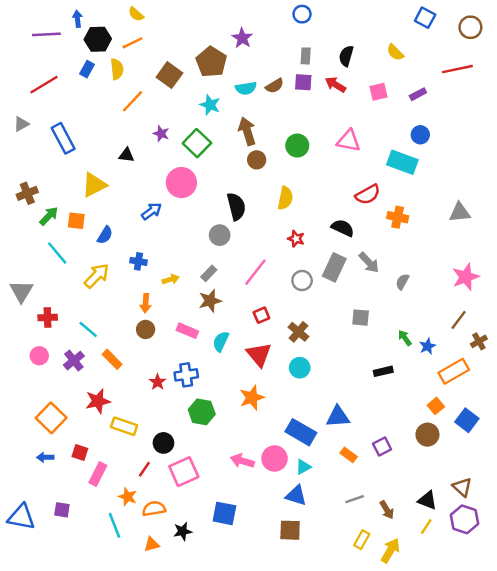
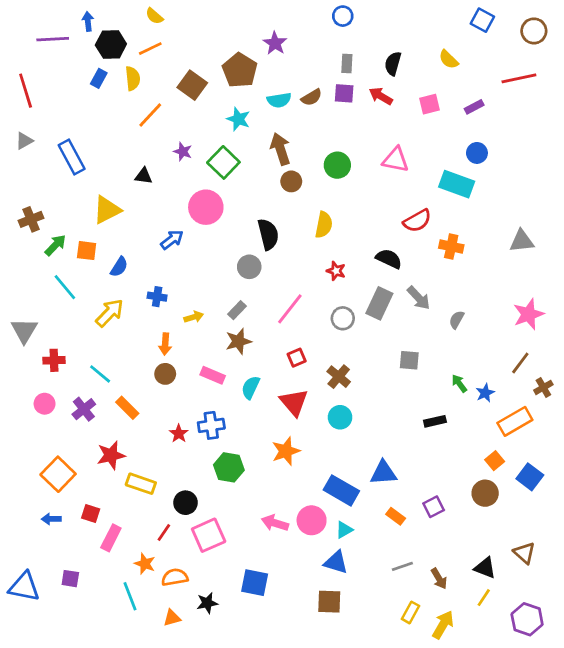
red line: (44, 85) -> (26, 91), moved, turned -76
purple hexagon: (464, 519) -> (527, 619), moved

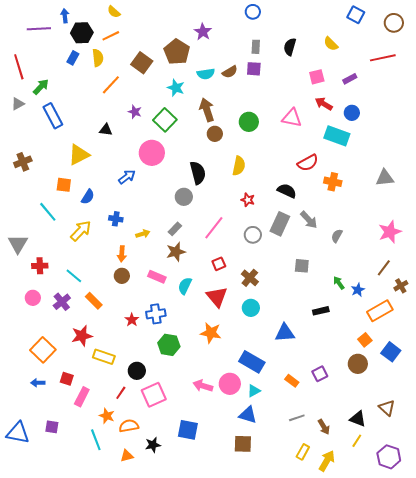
red arrow: (381, 96) -> (324, 104), moved
green arrow: (55, 245) -> (41, 87), moved
orange star: (286, 451) -> (211, 333), turned 30
blue triangle: (383, 473) -> (285, 333), moved

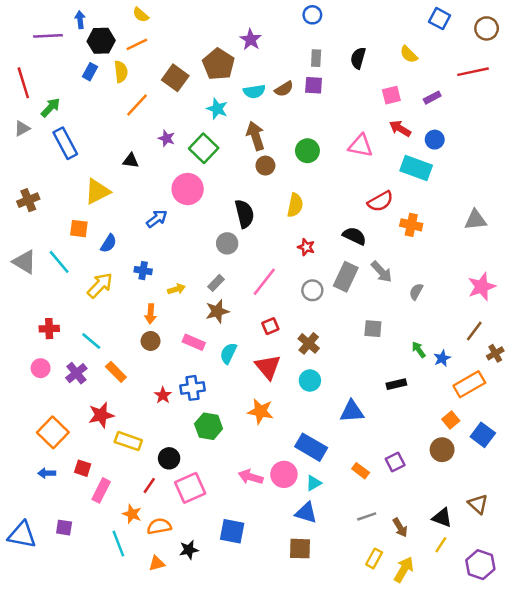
gray triangle: (18, 244) -> (25, 262), moved, turned -30

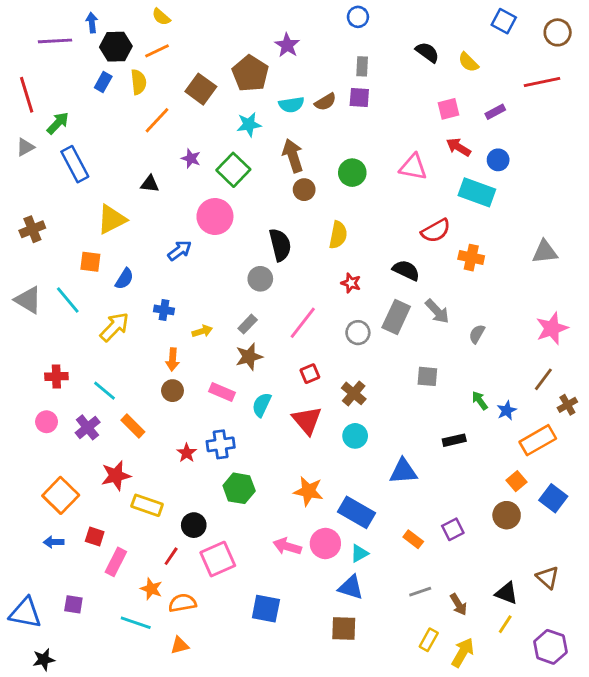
black semicircle: (358, 58) -> (427, 52), moved, turned 110
cyan star: (217, 109) -> (249, 124), turned -30
orange star: (260, 411) -> (308, 491), moved
cyan line: (118, 544) -> (136, 623), turned -50
black star: (189, 550) -> (44, 660), moved

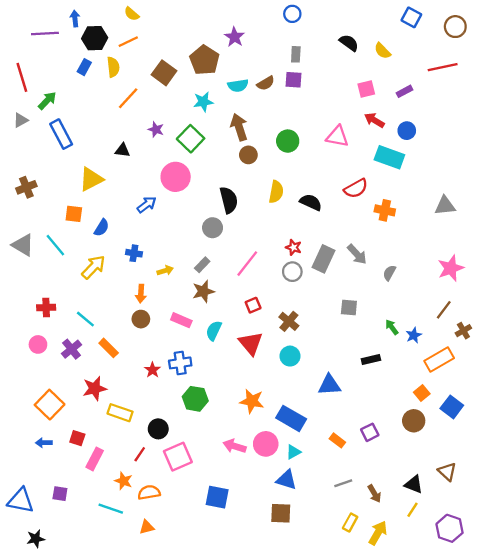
black semicircle: (406, 270) -> (311, 202), moved
red star: (351, 283) -> (293, 247), moved

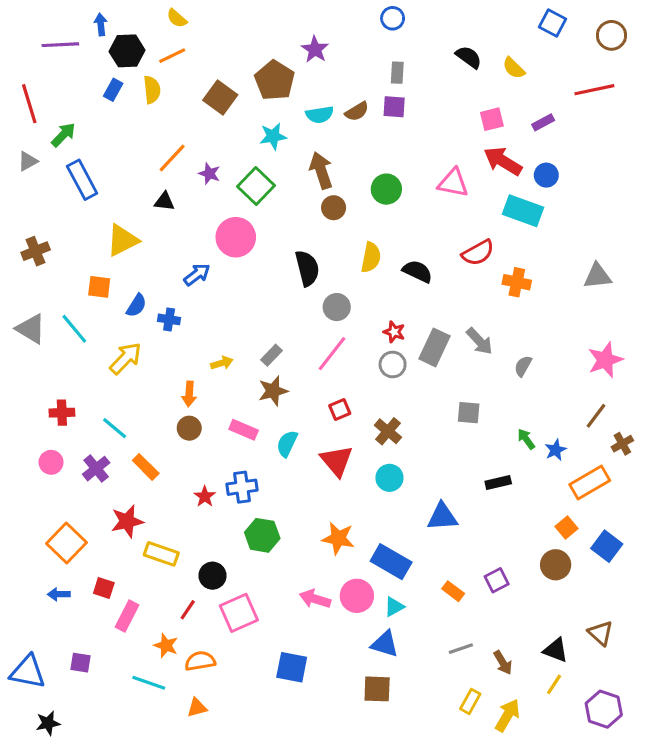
orange line: (128, 98) -> (172, 158), moved
red arrow: (374, 120) -> (503, 161), size x1.4
gray circle: (213, 228) -> (337, 307), moved
blue cross: (134, 253) -> (169, 319), moved

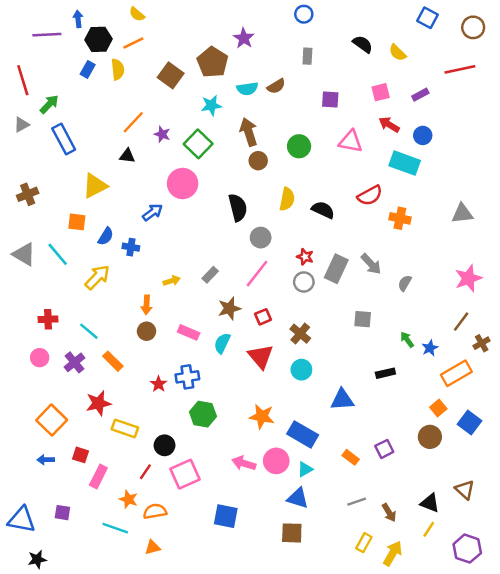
purple square: (394, 107) -> (330, 99), moved
red arrow: (503, 161) -> (389, 125), size x0.7
brown star: (273, 391) -> (229, 308), moved

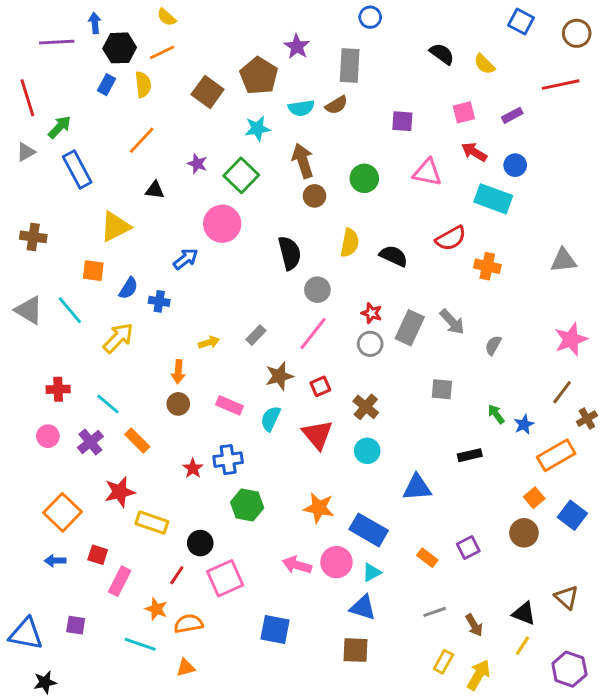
gray rectangle: (307, 56) -> (350, 66), moved, size x1.6
orange line: (133, 122) -> (142, 140), moved
brown cross: (28, 194) -> (33, 237), turned 30

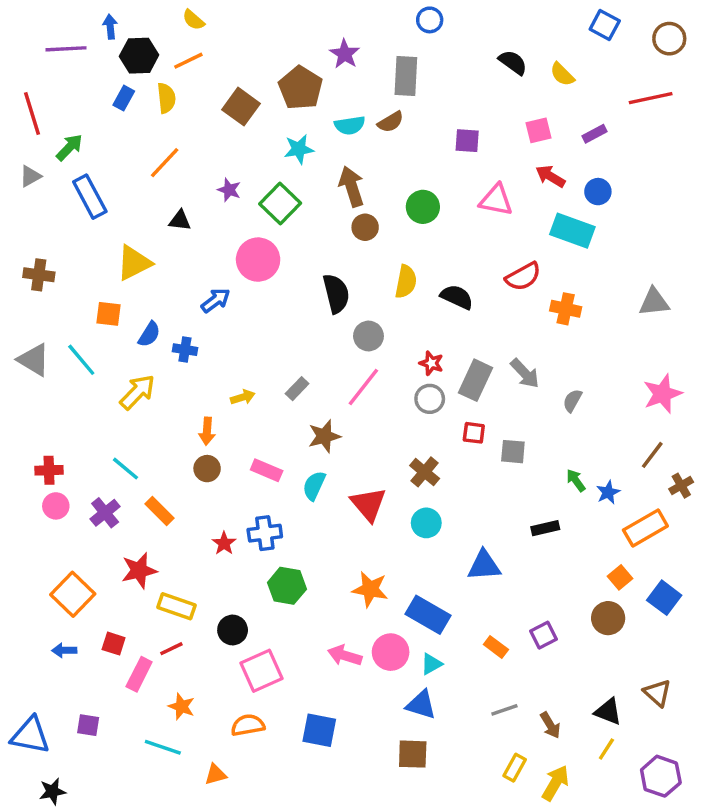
red square: (320, 386) -> (474, 433), moved, turned 30
red cross: (58, 389) -> (49, 470), moved
red line: (177, 575) -> (171, 649), moved, turned 30
orange semicircle: (189, 624) -> (248, 725), moved

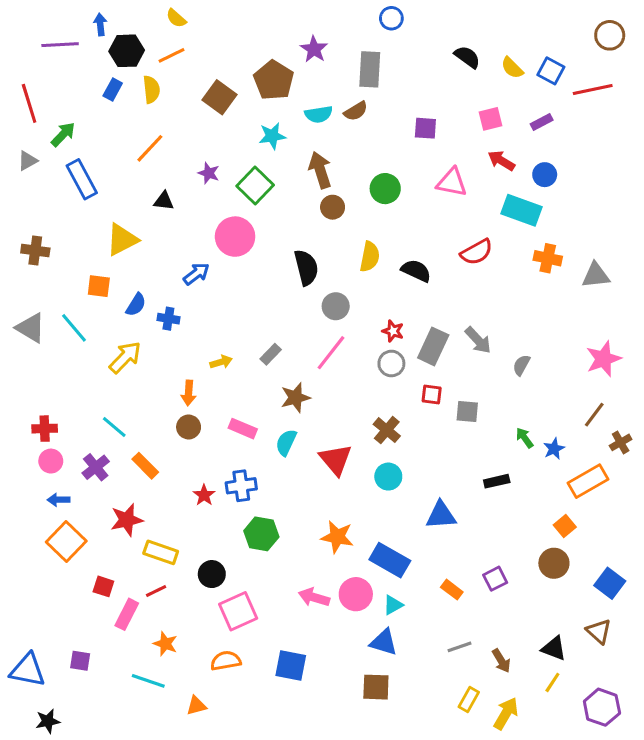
blue square: (605, 25) -> (551, 71), moved
orange cross: (566, 309) -> (548, 258), moved
blue square: (664, 598) -> (610, 583), moved
blue arrow: (64, 650) -> (59, 500), moved

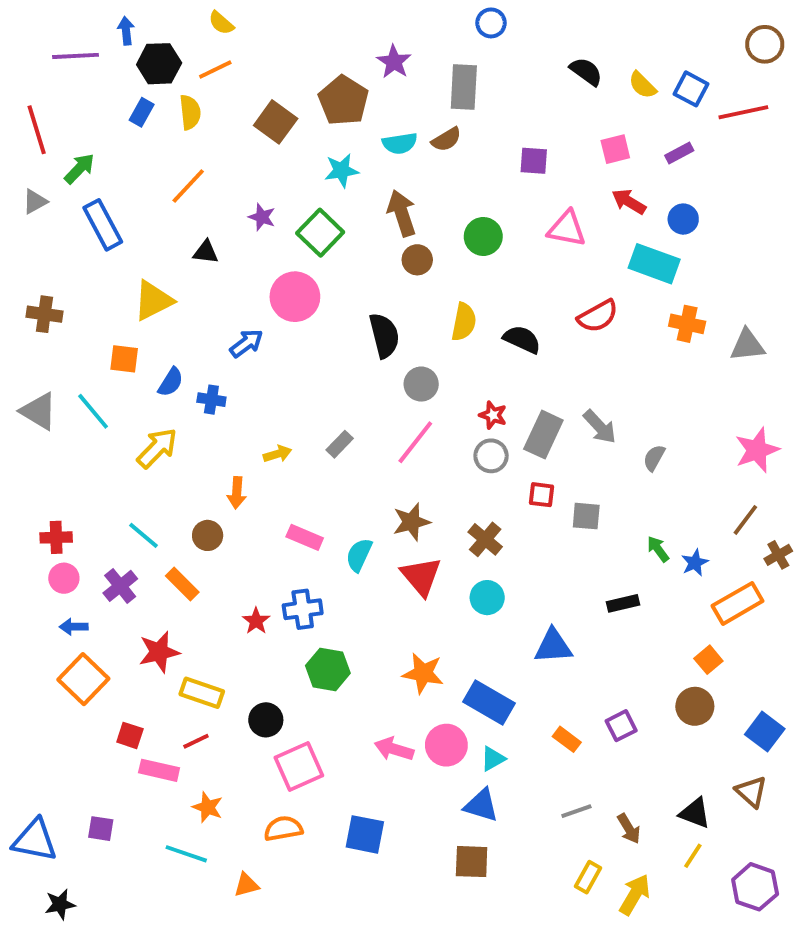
brown star: (295, 398) -> (411, 522), moved
brown circle: (189, 427) -> (208, 535), moved
pink rectangle: (127, 614) -> (159, 770), turned 76

